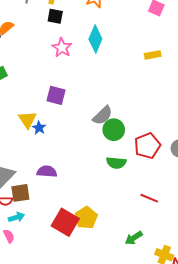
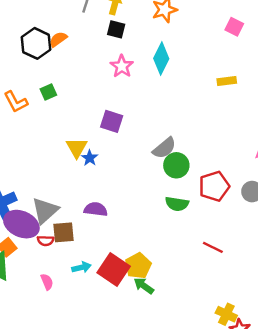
cyan arrow: (16, 217) -> (81, 267), moved
green arrow: (134, 238) -> (144, 286), moved, turned 66

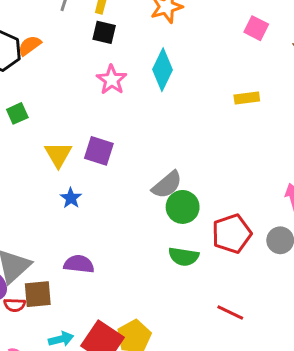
yellow triangle: (77, 148) -> (58, 155), moved

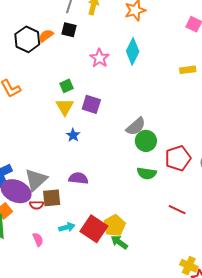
black square: (104, 32) -> (69, 30), moved
green square: (17, 113) -> (66, 86), moved

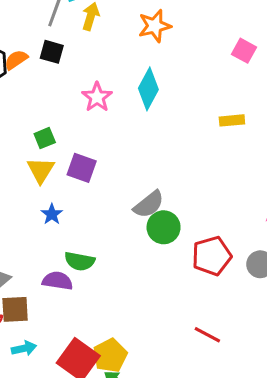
green semicircle: (147, 173) -> (80, 261), moved
cyan arrow: (67, 227) -> (24, 348), moved

